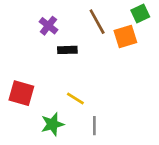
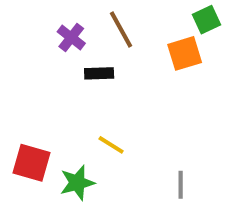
brown line: (97, 22) -> (121, 30), moved
red square: (21, 93) -> (31, 163), moved
gray line: (94, 126) -> (181, 185), moved

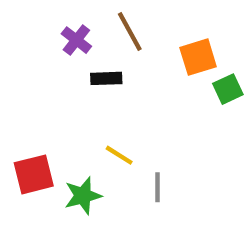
green square: (206, 20) -> (228, 89), moved
red square: (31, 163) -> (34, 174), turned -30
gray line: (181, 185) -> (157, 187), moved

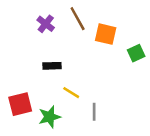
orange square: (198, 57) -> (106, 34), moved, turned 30
black rectangle: (106, 78) -> (52, 66), moved

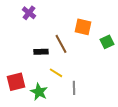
brown line: (78, 19) -> (61, 44), moved
purple cross: (46, 24) -> (29, 13), moved
green star: (50, 117) -> (39, 92), turned -30

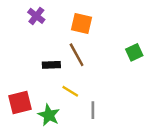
orange square: (83, 27) -> (82, 23), moved

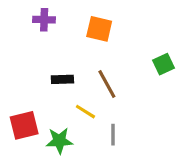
purple cross: (36, 16) -> (44, 20), turned -36
brown line: (77, 55) -> (107, 84), moved
green star: (49, 115) -> (59, 141), turned -30

